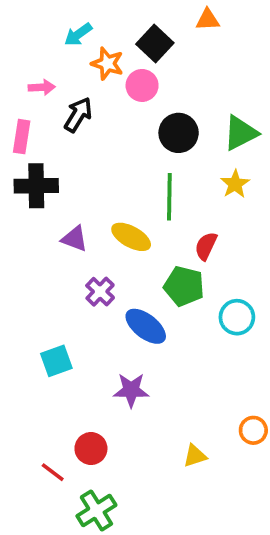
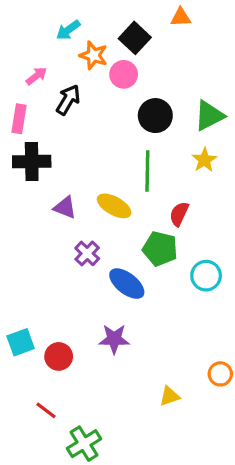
pink arrow: (42, 87) -> (36, 76), turned -35
cyan square: (56, 361) -> (21, 342), moved
red circle: (91, 449) -> (59, 356), moved

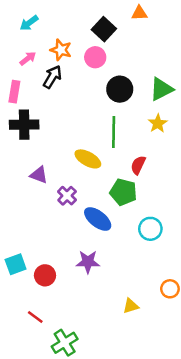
cyan arrow: (68, 30) -> (29, 23), moved
orange star: (94, 55) -> (61, 50), moved
purple triangle: (65, 207) -> (39, 175), moved
cyan circle: (206, 276) -> (150, 229), moved

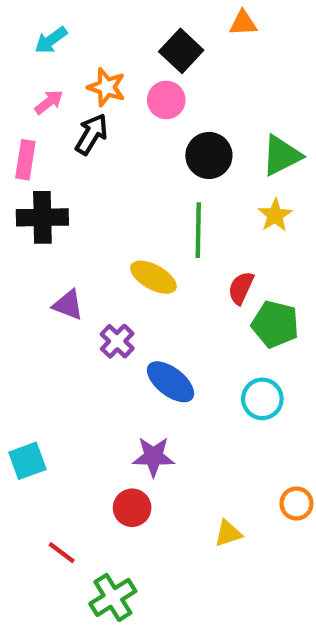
green pentagon: (123, 192) -> (275, 324), moved
red circle: (45, 275) -> (132, 508), moved

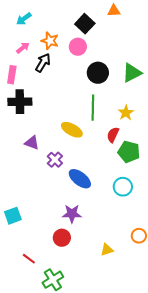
yellow star: (275, 215) -> (126, 113), moved

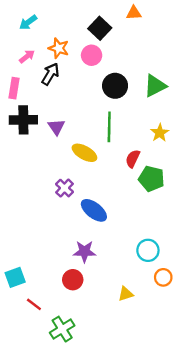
yellow star: (126, 113) -> (160, 133), moved
purple triangle: (32, 143) -> (56, 127), moved, turned 35
cyan circle: (123, 187) -> (148, 250), moved
cyan square: (13, 216) -> (15, 277), moved

